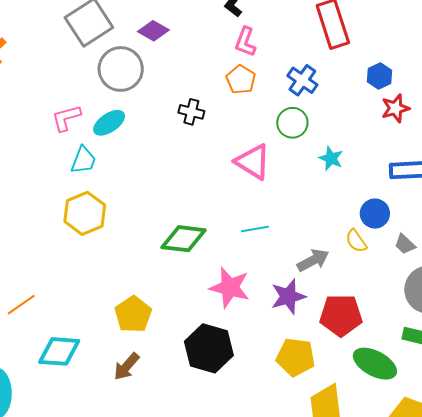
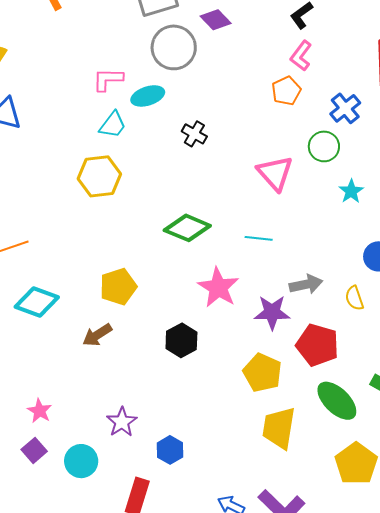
black cross: (191, 112) -> (194, 134), moved
yellow semicircle: (356, 241) -> (354, 298), moved
black hexagon: (209, 348) -> (181, 340), size x0.7

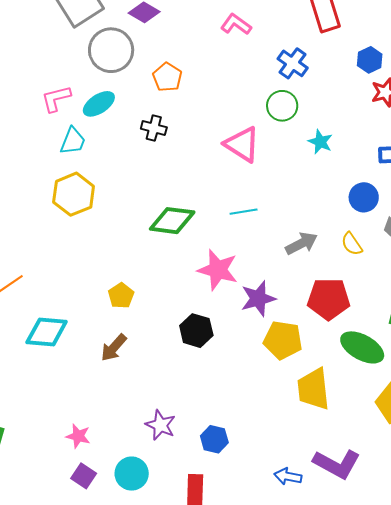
pink L-shape: (301, 56) -> (236, 24), turned 104
orange pentagon: (286, 91) -> (167, 77), moved
yellow pentagon: (118, 287) -> (121, 296), size x0.7
purple star: (272, 312) -> (258, 299), moved

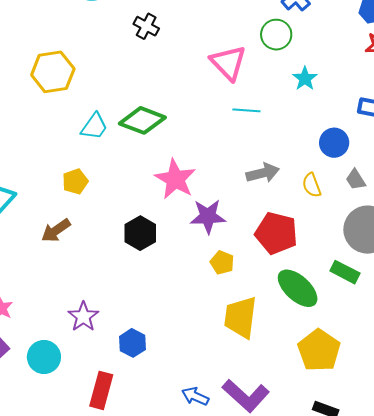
cyan trapezoid: (73, 141) -> (94, 126), moved
cyan line: (244, 212) -> (246, 110), moved
yellow pentagon: (283, 340) -> (222, 263), size x0.6

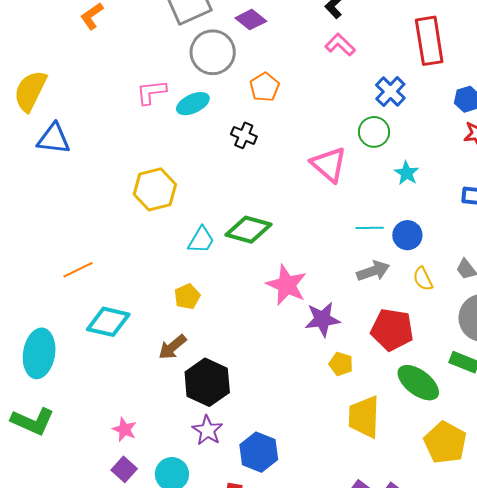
cyan line: (246, 110) -> (370, 228), moved
blue circle: (334, 143) -> (407, 235), moved
black hexagon: (140, 233) -> (207, 382), moved, size x1.4
blue hexagon: (132, 343) -> (259, 452), size x1.4

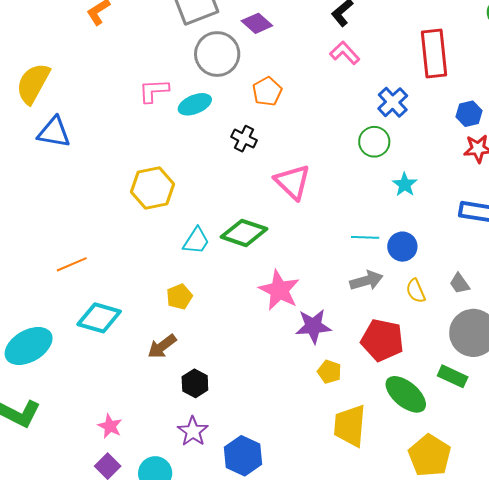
pink triangle: (329, 164) -> (293, 182), moved
cyan ellipse: (39, 353) -> (29, 346), turned 48
black hexagon: (207, 382) -> (195, 383), size x0.6

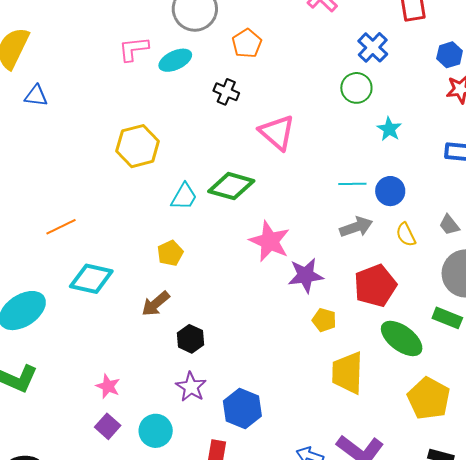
blue triangle: (54, 132) -> (36, 96), size x0.7
red pentagon: (382, 340) -> (375, 286), turned -30

